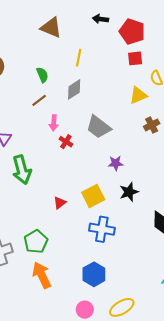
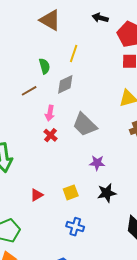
green semicircle: (42, 75) -> (44, 66), moved
pink arrow: (54, 123) -> (50, 113), moved
yellow square: (93, 196) -> (71, 192), size x0.7
blue cross: (102, 229) -> (75, 227), size x0.7

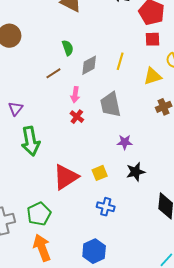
yellow line: (74, 53) -> (120, 61), moved
gray trapezoid: (85, 125) -> (110, 105), turned 36
red triangle: (37, 195) -> (66, 177), size x2.0

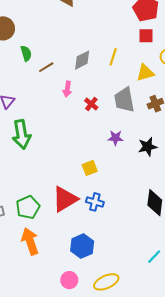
green semicircle: (68, 48) -> (26, 53), moved
gray trapezoid: (110, 105) -> (124, 100), moved
red cross: (77, 117) -> (91, 104), moved
black star: (136, 172) -> (148, 147), moved
red triangle: (66, 177) -> (65, 199), moved

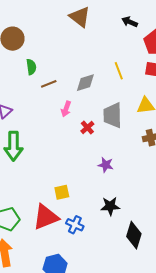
yellow line: (113, 57) -> (119, 71), moved, turned -48
gray trapezoid: (124, 100) -> (113, 115), moved
black star: (148, 147) -> (110, 206), moved
yellow square: (90, 168) -> (62, 192), moved

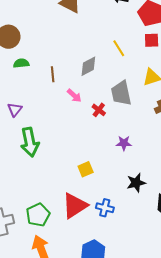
green semicircle: (31, 67) -> (21, 63), moved, turned -77
brown line: (49, 84) -> (53, 74), turned -63
pink arrow: (66, 109) -> (74, 96), turned -56
yellow square: (62, 192) -> (86, 169), moved

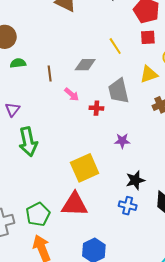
gray diamond: (88, 66) -> (85, 65), turned 30
red cross: (99, 110) -> (96, 108), turned -32
yellow square: (86, 169) -> (85, 168), size x1.8
red triangle: (75, 206) -> (74, 204), turned 36
blue cross: (105, 208) -> (128, 206), moved

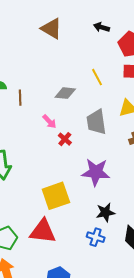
brown line: (50, 74) -> (20, 98), moved
red cross: (96, 108) -> (65, 139), moved, turned 32
purple star: (122, 141) -> (96, 172), size x1.8

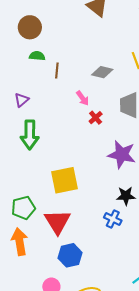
yellow square: (56, 196) -> (65, 180), moved
red triangle: (43, 231) -> (57, 222), moved, turned 44

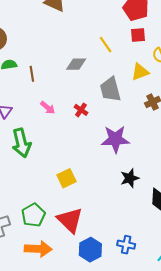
pink arrow: (83, 98) -> (48, 108), moved
yellow square: (65, 180) -> (66, 178), size x0.7
blue cross: (113, 219) -> (126, 245), moved
orange arrow: (20, 242) -> (38, 249), turned 116

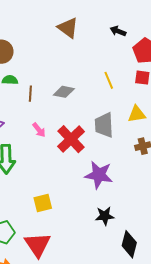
gray diamond: (76, 64) -> (64, 92), moved
red cross: (81, 110) -> (71, 139), size x2.0

